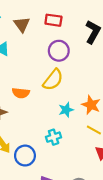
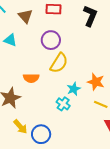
purple circle: (59, 51) -> (51, 40), moved
cyan cross: (54, 137) -> (63, 104), moved, turned -32

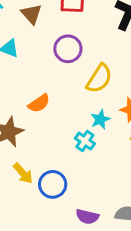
yellow semicircle: (59, 63) -> (99, 79), moved
orange semicircle: (31, 78) -> (39, 103), turned -35

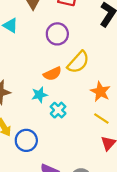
orange semicircle: (39, 103) -> (52, 74), moved
cyan star: (100, 119) -> (39, 95), moved

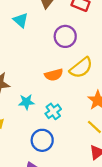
cyan star: (39, 95) -> (26, 102), moved
blue circle: (26, 140) -> (42, 140), moved

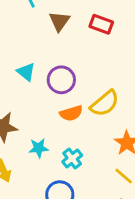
cyan triangle: (21, 20) -> (26, 72), moved
purple circle: (65, 36) -> (61, 80), moved

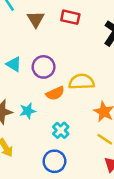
yellow semicircle: (105, 103) -> (82, 82), turned -135
cyan star: (39, 148) -> (28, 111), moved

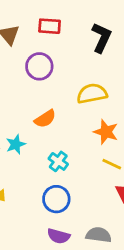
purple circle: (44, 67) -> (39, 66), moved
yellow semicircle: (82, 82) -> (92, 94), moved

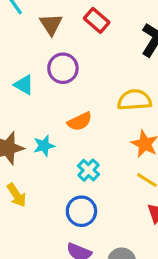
red rectangle: (50, 26) -> (97, 20), turned 30
purple circle: (39, 66) -> (63, 68), moved

